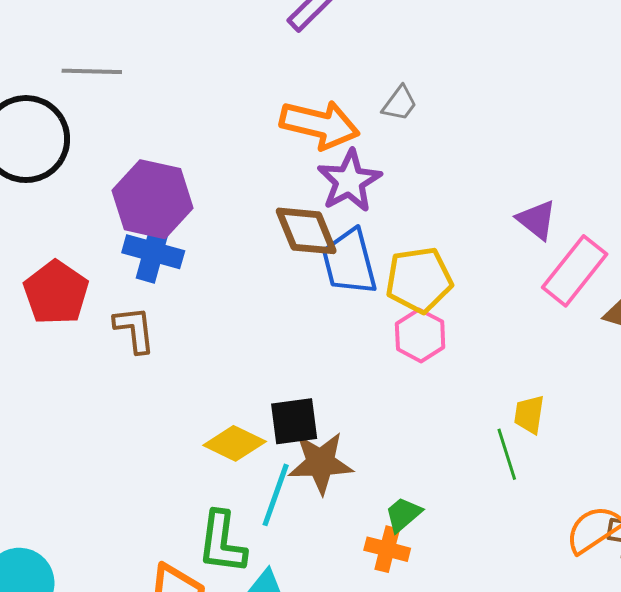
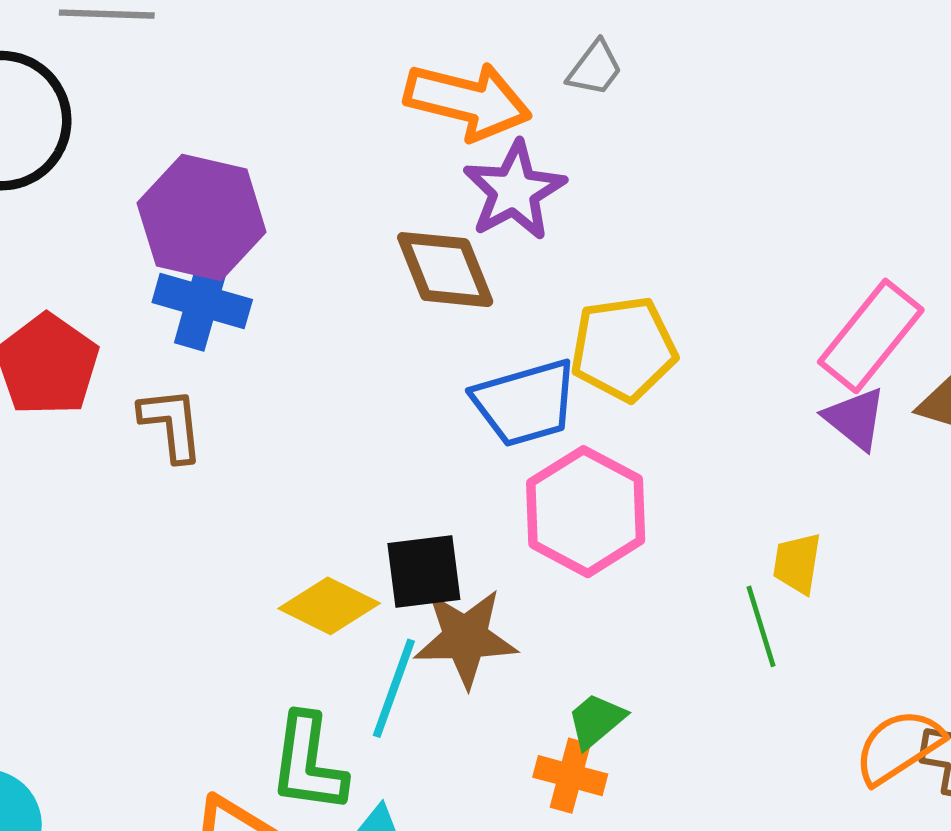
purple triangle: (537, 220) -> (855, 419), moved
blue trapezoid: (349, 262) -> (525, 403), moved, turned -92
pink hexagon: (420, 335) -> (586, 512), moved, size x1.5

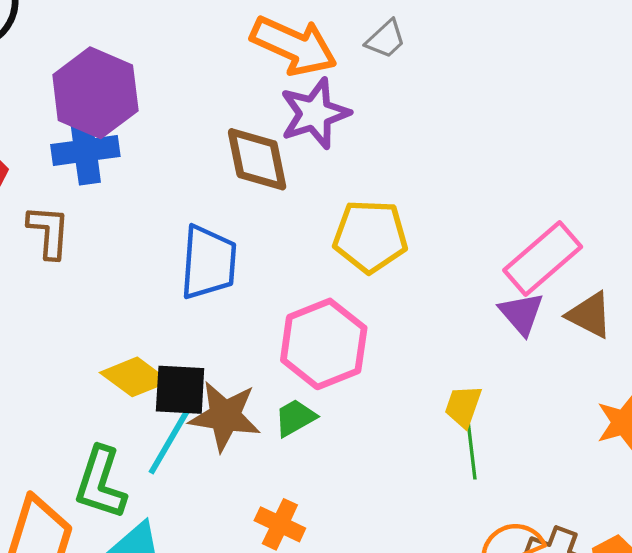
blue cross: (202, 301) -> (85, 150), turned -34
blue trapezoid: (525, 403) -> (208, 262), moved, turned -80
black square: (424, 571) -> (180, 390), moved
green line: (761, 626) -> (472, 450), moved
green trapezoid: (596, 721) -> (295, 418), moved

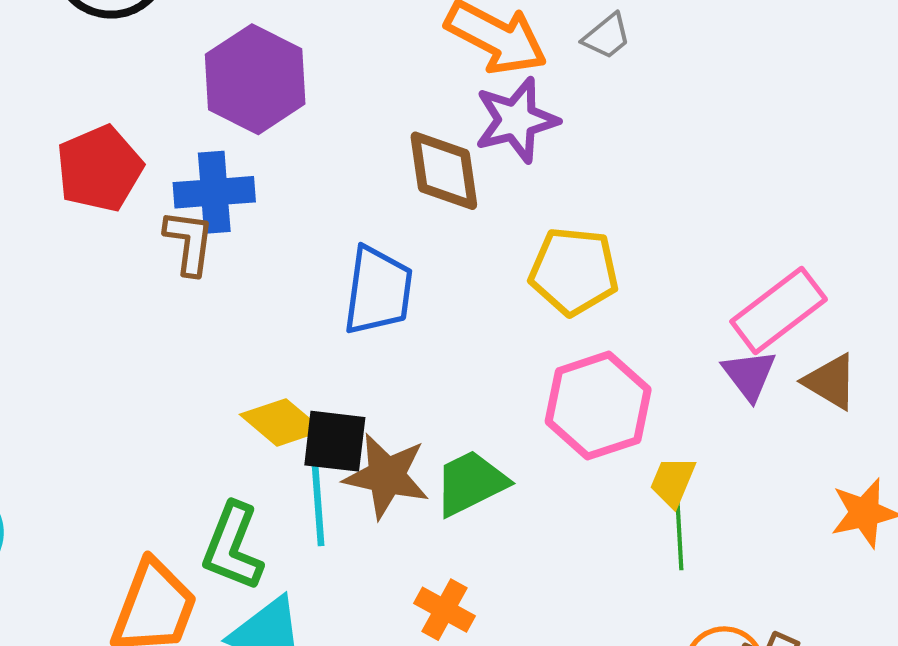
blue cross: (85, 150) -> (214, 192), moved
pink hexagon: (324, 344) -> (598, 406), moved
green trapezoid: (295, 418) -> (471, 483), size x1.5
cyan line: (169, 442) -> (318, 503), turned -38

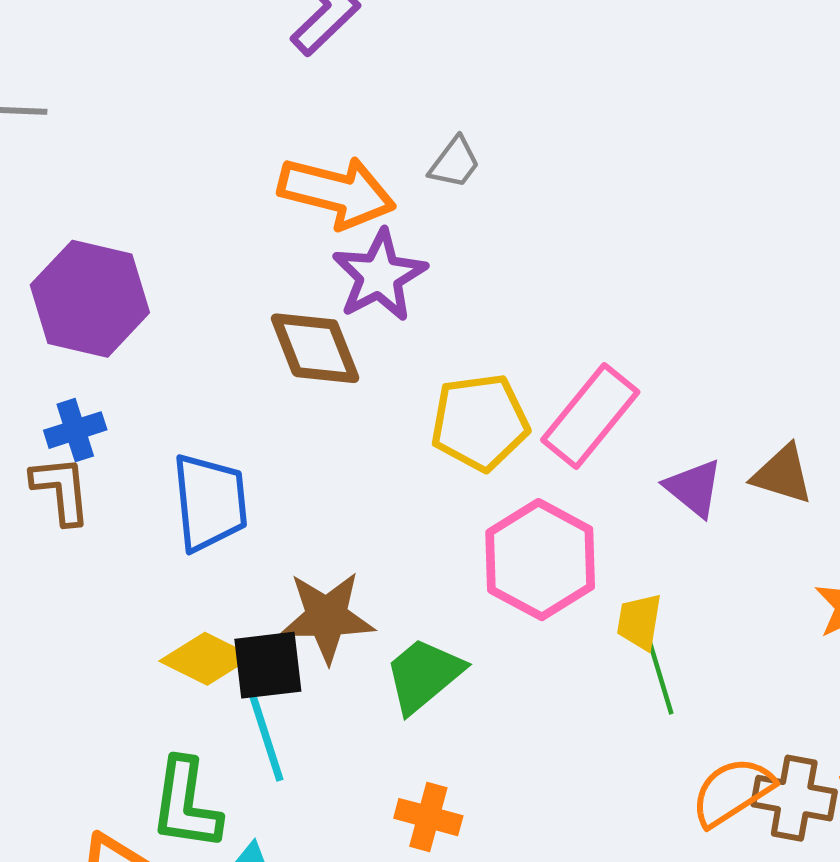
blue cross: (214, 192) -> (75, 430), size x0.7
blue trapezoid: (378, 291) -> (210, 502), moved
pink rectangle: (779, 310) -> (590, 416), moved
brown star: (386, 476) -> (327, 617), moved

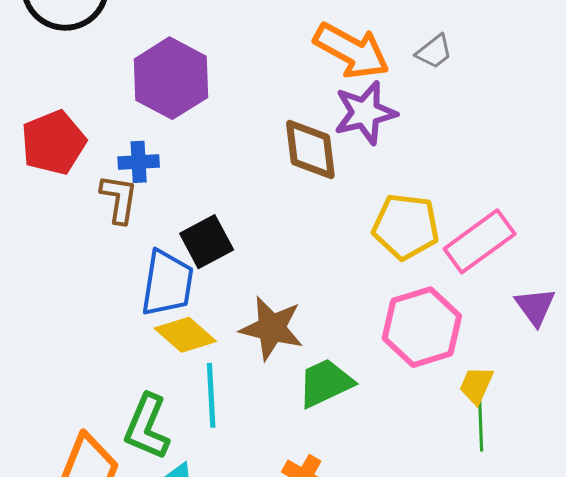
blue trapezoid: (210, 502) -> (167, 283), moved
black square: (268, 665) -> (207, 242), moved, turned -36

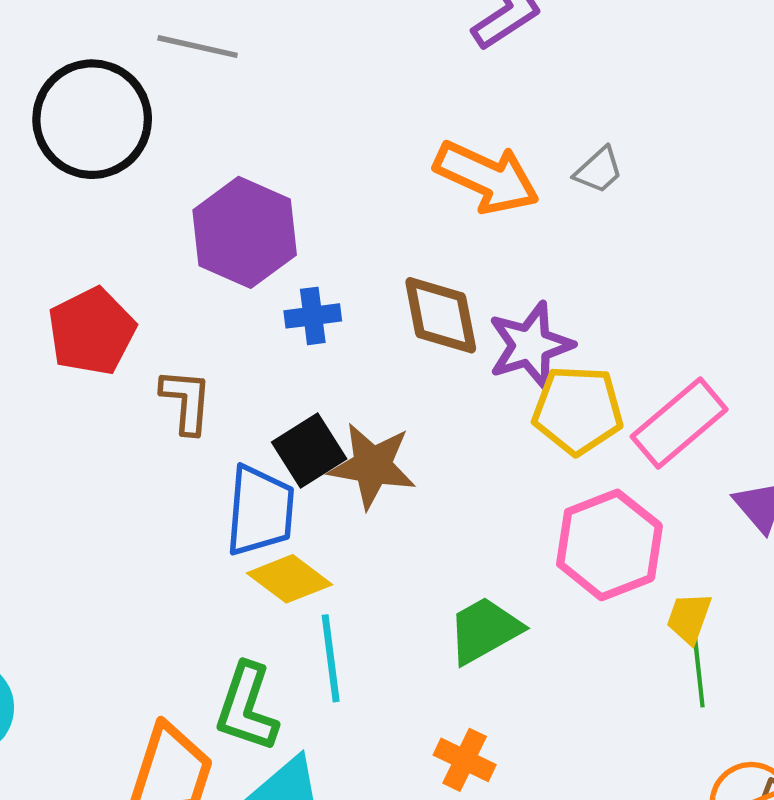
purple star: (365, 113) -> (530, 345), moved
blue cross: (139, 162) -> (313, 316), moved
brown star: (272, 328) -> (372, 466), moved

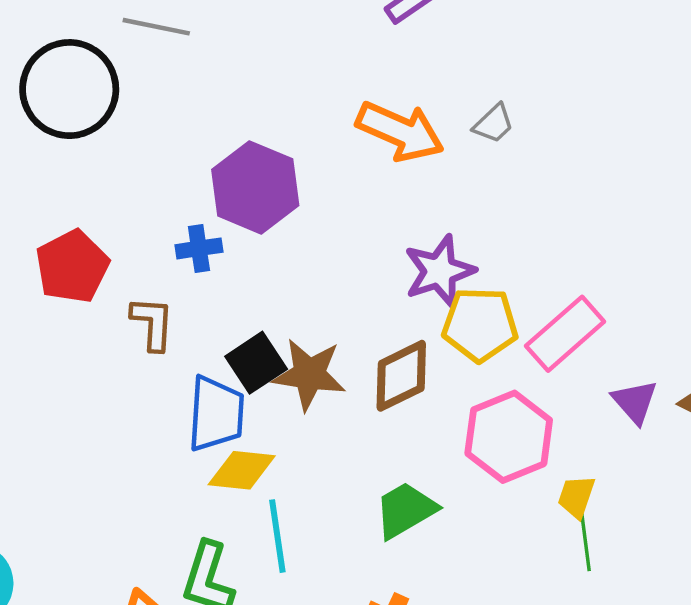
purple hexagon: (245, 232) -> (255, 187), moved
brown diamond: (441, 315) -> (401, 376), moved, turned 76
blue cross: (313, 316) -> (199, 248), moved
yellow diamond: (289, 579) -> (242, 470), turned -30

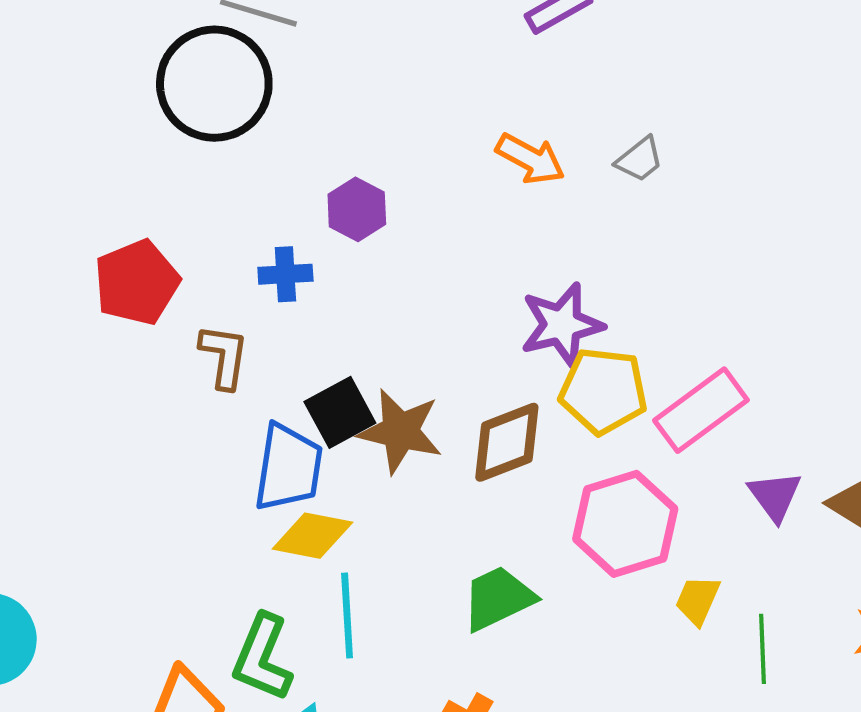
black circle: (69, 89) -> (214, 84), moved
orange arrow: (400, 131) -> (530, 159), size x0.7
purple hexagon: (255, 187) -> (357, 209), size x0.6
green line: (585, 541) -> (762, 649), moved

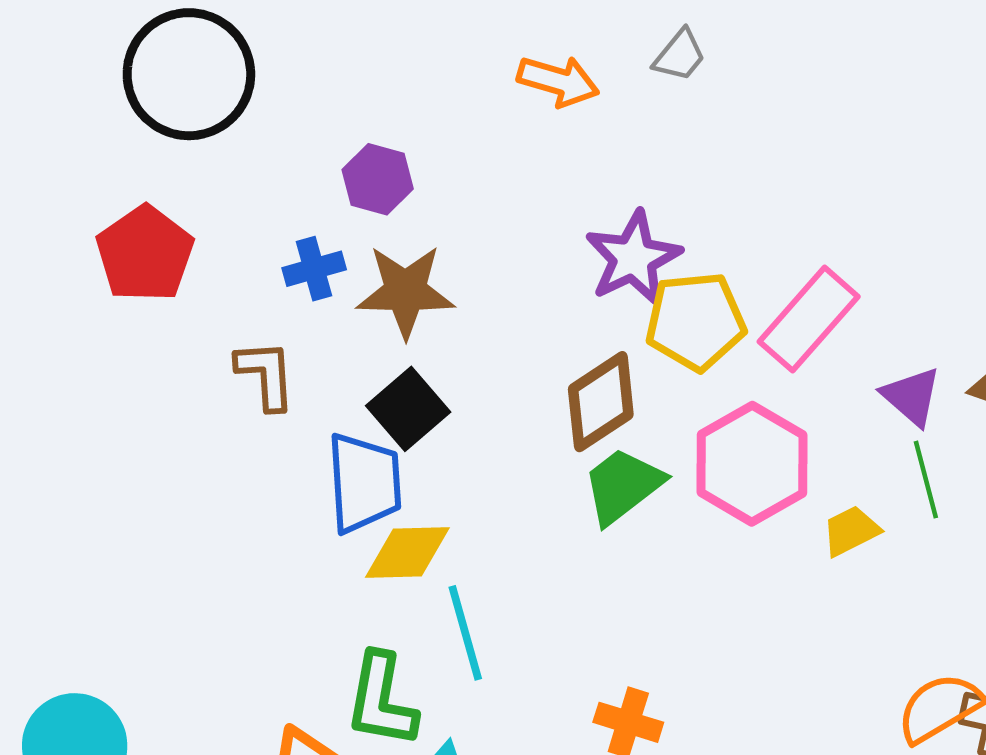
red pentagon: (137, 282) -> (145, 254), moved
brown star: (400, 431) -> (405, 291), moved
green trapezoid: (498, 598) -> (623, 486), moved
yellow trapezoid: (698, 600) -> (851, 531), turned 52
green line: (762, 649) -> (926, 480), moved

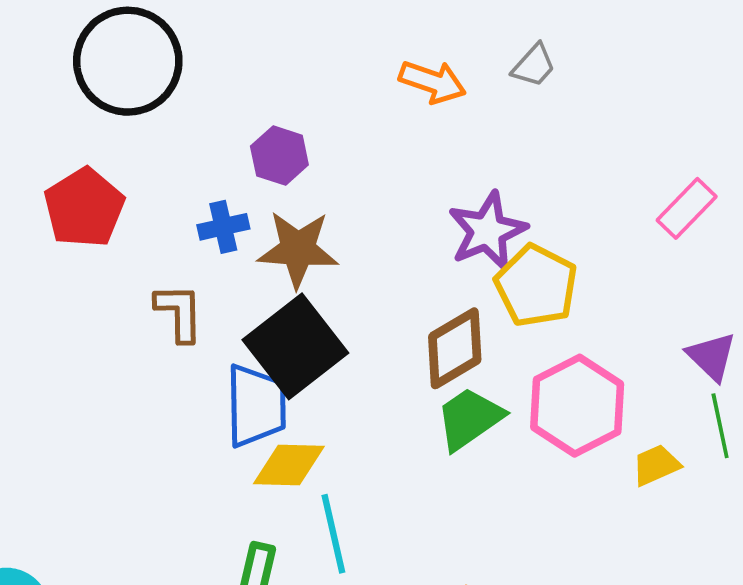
pink rectangle: (809, 319) -> (687, 208), moved, size x0.7
yellow pentagon: (696, 321) -> (536, 286), turned 30
black square: (408, 409) -> (295, 346), size x1.5

